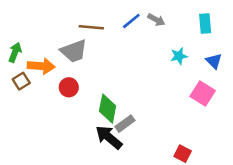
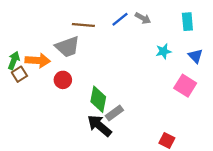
green arrow: (15, 52) -> (14, 60), moved

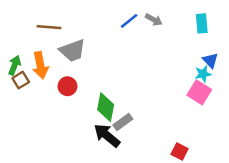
brown line: (83, 25) -> (49, 27), moved
cyan star: (163, 51) -> (203, 74), moved
orange arrow: (38, 60) -> (40, 65), turned 75

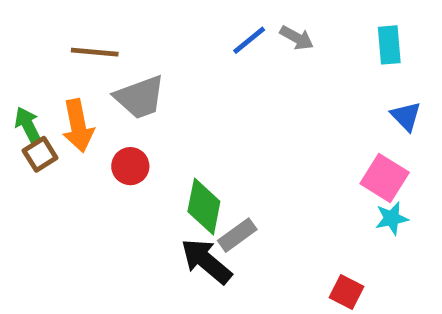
green arrow: (15, 65) -> (28, 126), turned -48
cyan star: (203, 74) -> (392, 218), moved

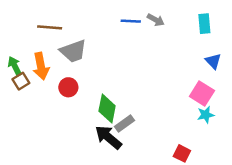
blue line: (249, 40) -> (131, 21), turned 42

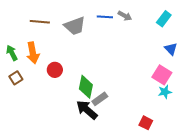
cyan rectangle: (204, 24) -> (164, 19), turned 42
gray trapezoid: (73, 51) -> (75, 26), moved
brown square: (21, 81) -> (16, 78), moved

